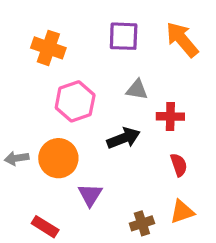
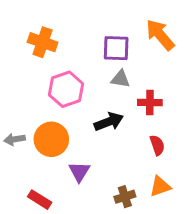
purple square: (124, 36) -> (116, 48), moved

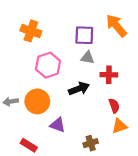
purple triangle: (79, 172) -> (58, 125), turned -42
orange triangle: (160, 186) -> (120, 126), moved

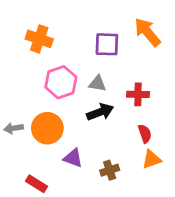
gray triangle: (87, 58) -> (97, 84), moved
brown cross: (91, 143) -> (110, 170), moved

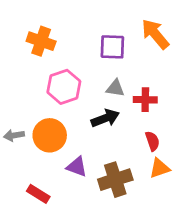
gray triangle: (97, 84) -> (115, 88), moved
brown cross: (110, 170) -> (115, 180), size x1.6

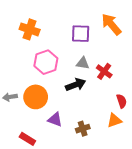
red cross: (145, 100) -> (104, 71), turned 35
red semicircle: (152, 141) -> (122, 101), moved
brown cross: (115, 180) -> (83, 129), size x0.6

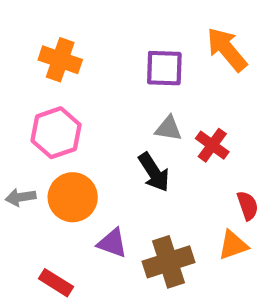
pink hexagon: (46, 62) -> (56, 133), moved
black arrow: (76, 85) -> (154, 172), turned 78
brown cross: (83, 129) -> (168, 262), size x1.6

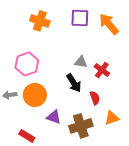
orange cross: (60, 60) -> (40, 21), moved
purple square: (164, 68) -> (80, 18), moved
red semicircle: (248, 206) -> (95, 98), moved

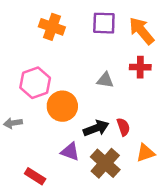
red cross: (102, 70) -> (140, 67), moved, turned -35
black arrow: (74, 83) -> (96, 128), moved, turned -78
orange circle: (35, 95) -> (62, 106), moved
brown cross: (81, 126) -> (105, 163), turned -30

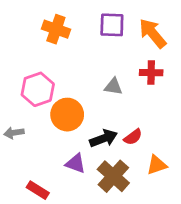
red semicircle: (123, 127) -> (133, 137), turned 72

